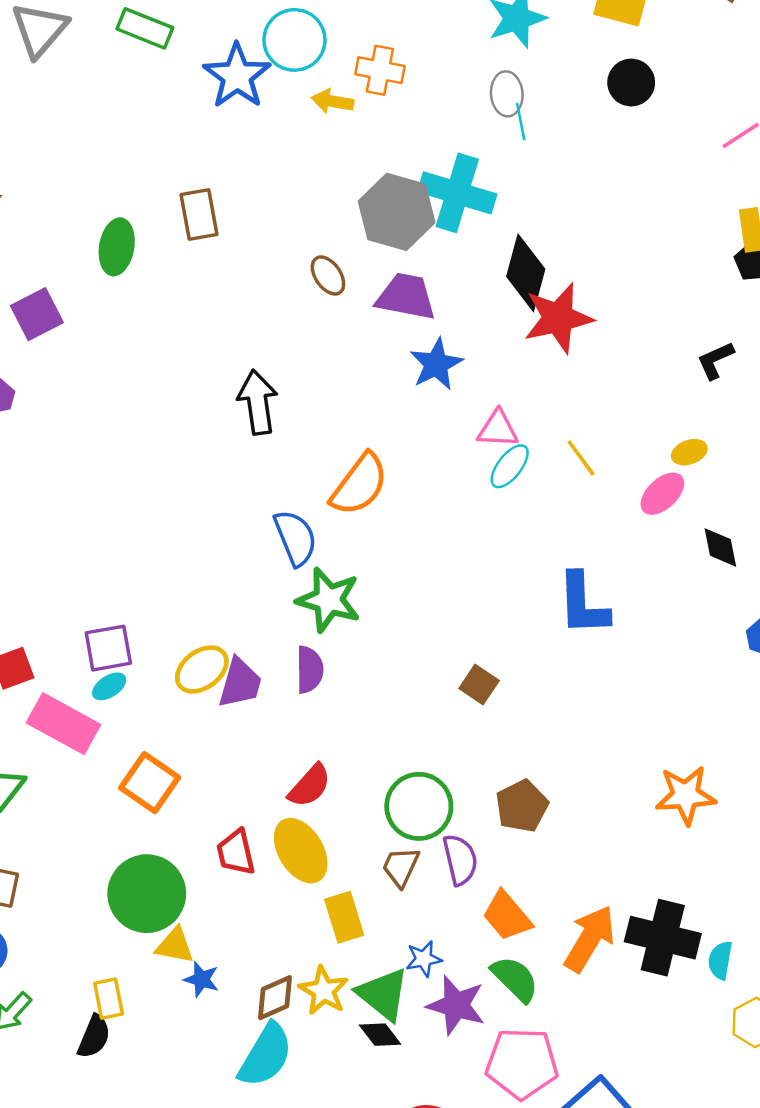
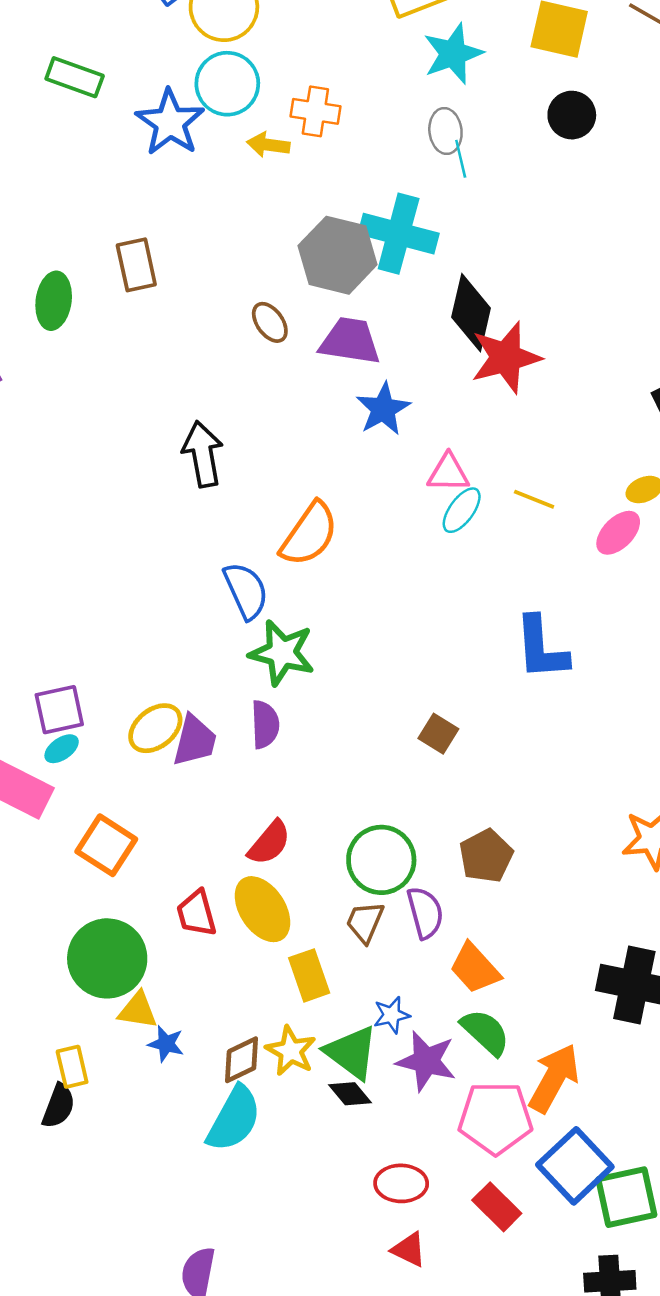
yellow line: (581, 458) -> (534, 499), turned -30
orange arrow: (590, 939) -> (554, 1078), moved

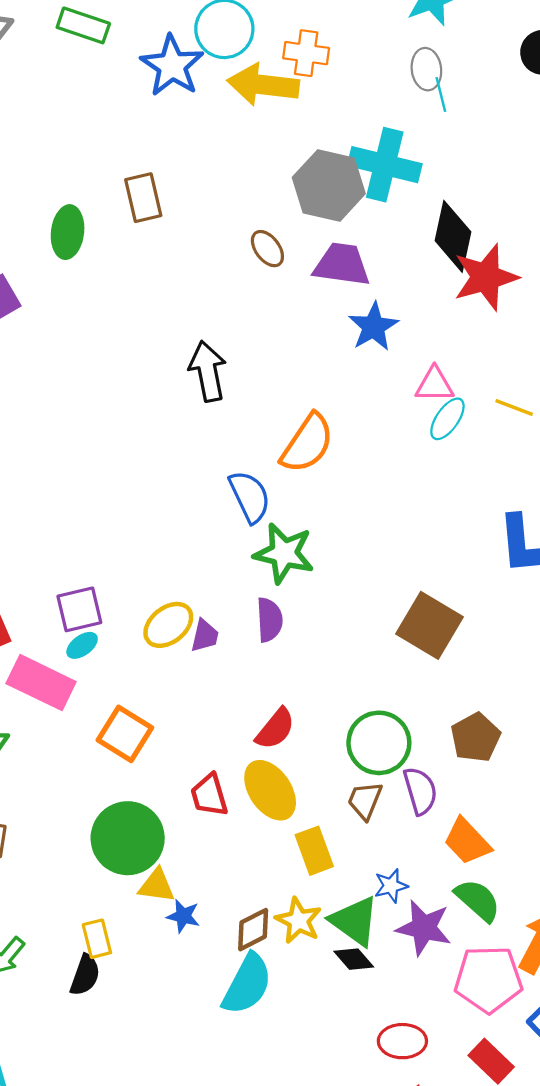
yellow arrow: (268, 145) -> (263, 85), size x1.8
brown square: (438, 734) -> (430, 625), size x1.8
purple trapezoid: (195, 741) -> (205, 636), size x0.7

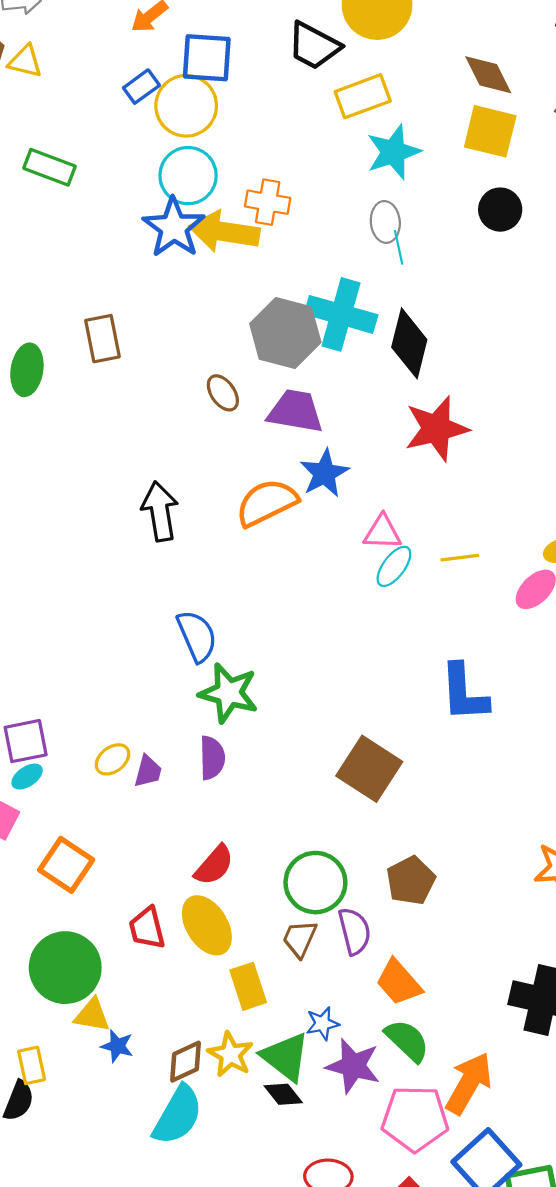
blue star: (172, 66) -> (174, 227), moved
black diamond: (453, 236) -> (409, 343), moved
yellow line: (514, 408) -> (460, 558), turned -30
orange semicircle: (307, 443) -> (267, 503), moved, turned -152
yellow ellipse: (168, 625) -> (113, 759), size x0.7

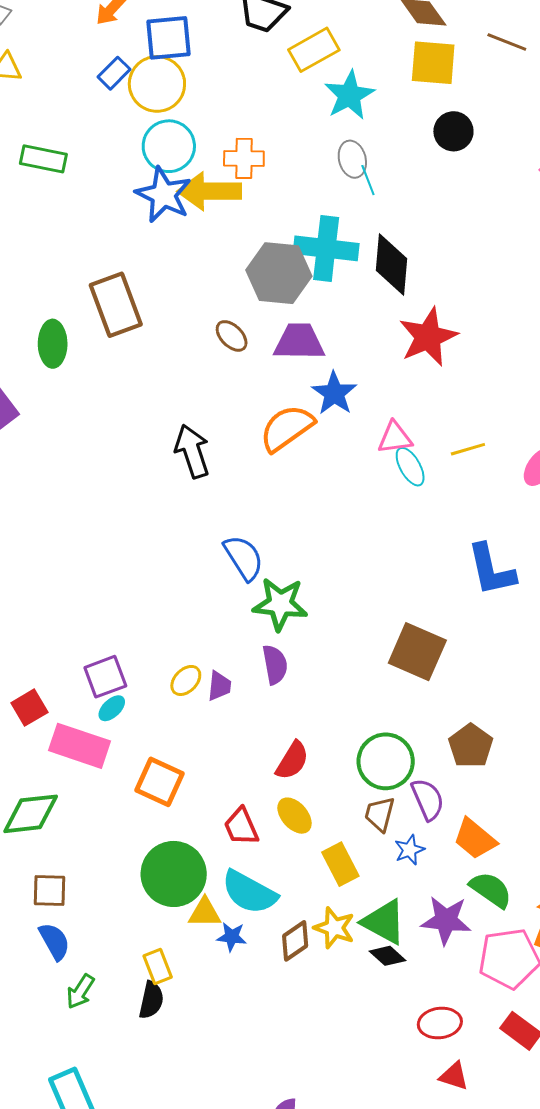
brown rectangle: (103, 339) -> (116, 305), size x1.4
cyan ellipse: (394, 566) -> (410, 467), turned -57
yellow ellipse: (207, 925) -> (295, 816), size x0.7
blue star: (322, 1023) -> (409, 850), moved
cyan semicircle: (178, 1115) -> (249, 892), moved, turned 98

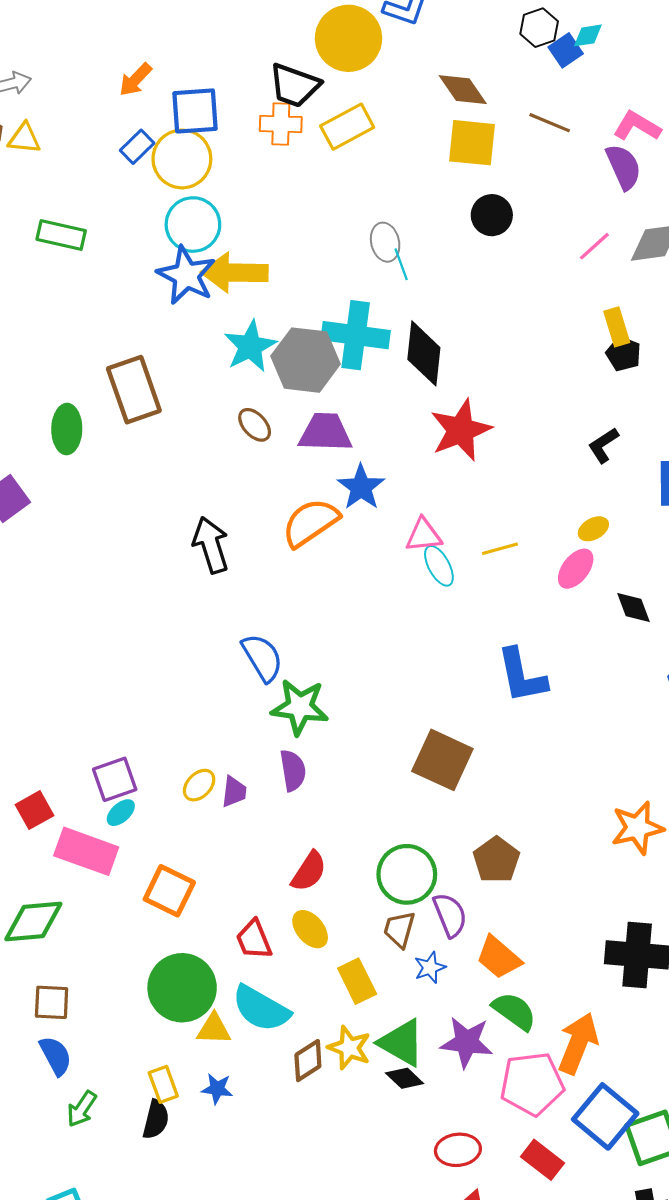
cyan star: (349, 95) -> (250, 346), moved
orange cross: (244, 158) -> (281, 124), moved
blue star: (232, 937) -> (217, 1089), moved

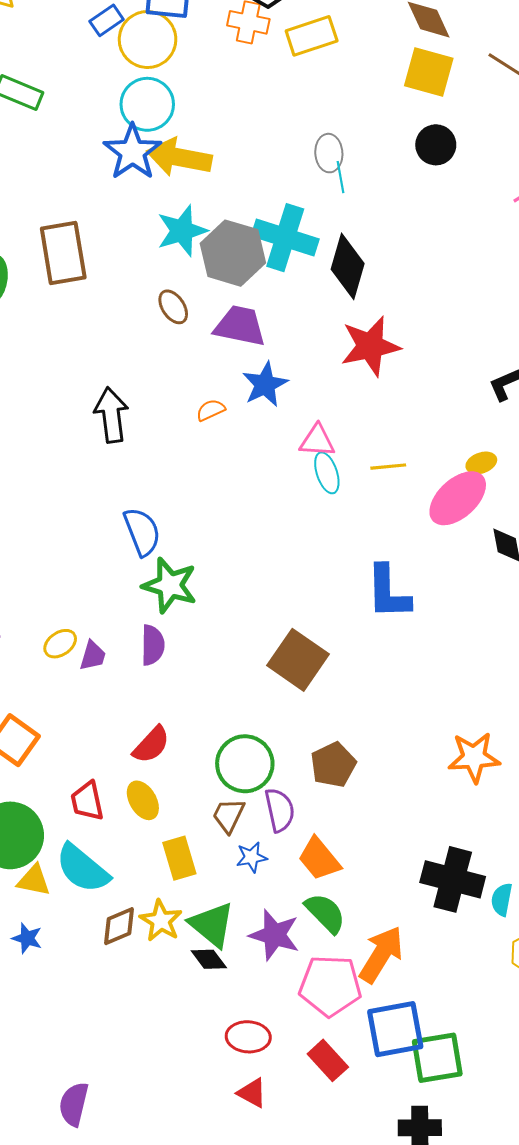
orange semicircle: (310, 523) -> (211, 410), size x0.5
pink ellipse: (576, 569) -> (458, 498), size x1.5
blue square: (605, 1116) -> (395, 1029), turned 30

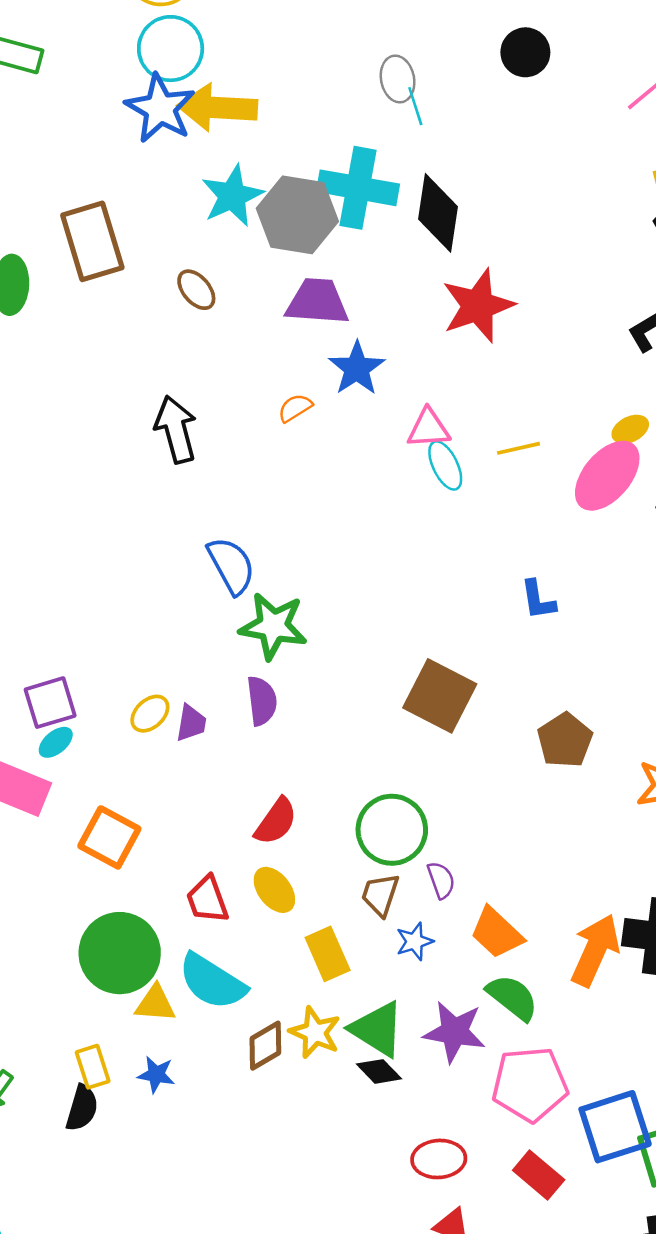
brown ellipse: (173, 307) -> (196, 290), moved
blue L-shape: (388, 592) -> (538, 600), size x0.6
brown pentagon: (333, 765) -> (565, 740), moved
purple semicircle: (280, 810) -> (441, 880), size x0.7
orange arrow: (381, 954) -> (595, 950), moved

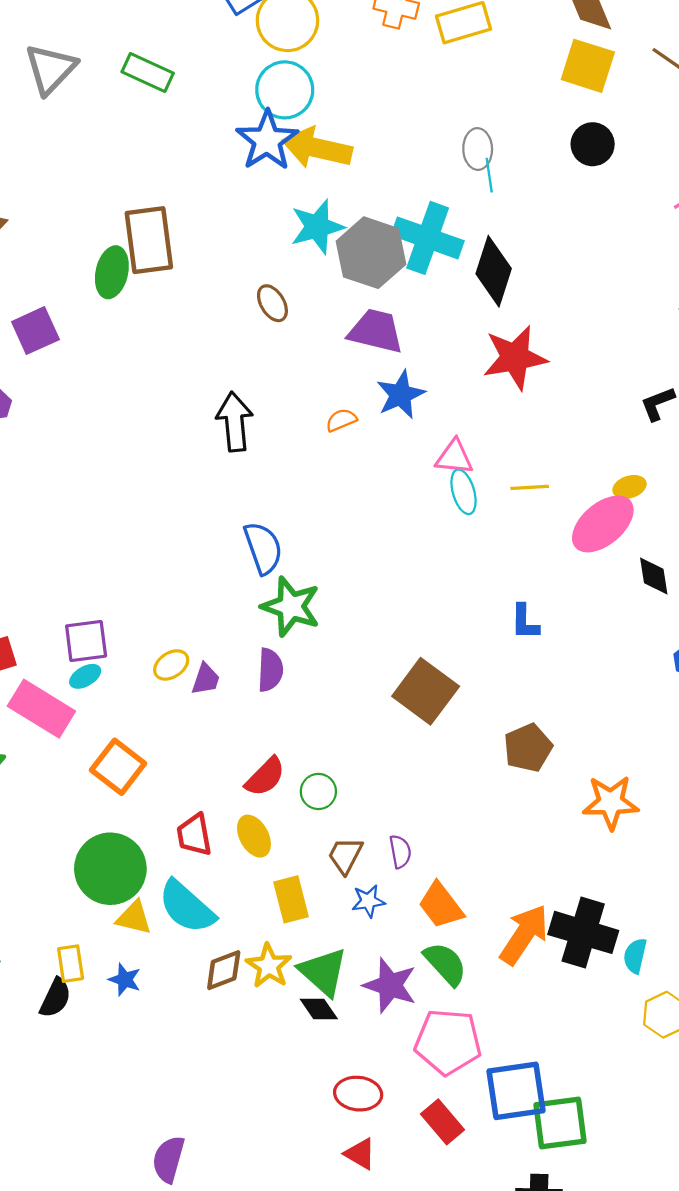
brown rectangle: (92, 241) -> (149, 240), moved
green circle: (392, 830) -> (318, 791), moved, size x0.6

